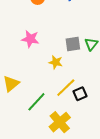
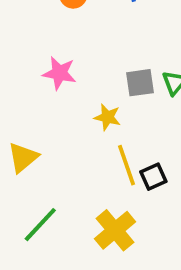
yellow line: (66, 88) -> (127, 165), turned -65
green line: (36, 102) -> (40, 225), moved

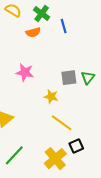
yellow line: (127, 165) -> (62, 123), turned -35
black square: (153, 177) -> (76, 146), moved

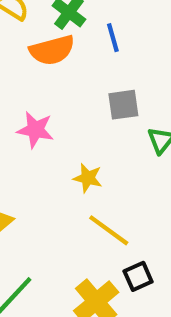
orange semicircle: (33, 32) -> (52, 50), size x1.5
gray square: (69, 78) -> (123, 105), moved

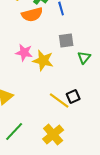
yellow star: (88, 178) -> (43, 60), moved, size x1.5
black square: (138, 276) -> (73, 96), moved

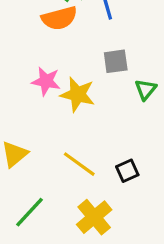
black square: (73, 96) -> (127, 171), moved
yellow line: (59, 100) -> (79, 164), moved

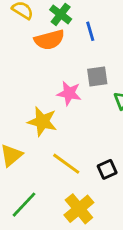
pink star: (46, 81) -> (69, 93), moved
yellow star: (78, 94) -> (42, 121), moved

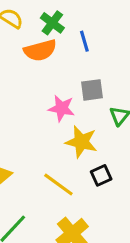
yellow star: (42, 121) -> (81, 142), moved
black square: (107, 169) -> (101, 175), moved

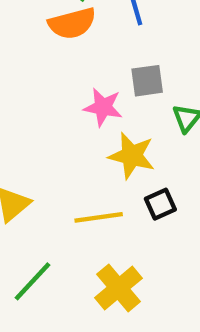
yellow line: (58, 185) -> (99, 217), turned -44

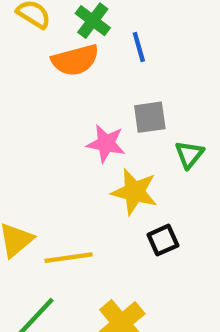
yellow line: (99, 217) -> (69, 258), moved

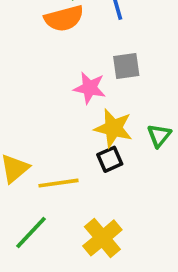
green triangle: (189, 154) -> (159, 136), moved
black square: (163, 240) -> (110, 159), moved

